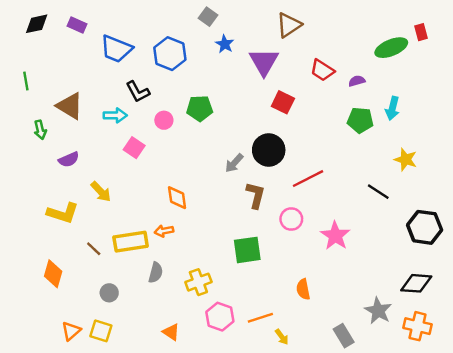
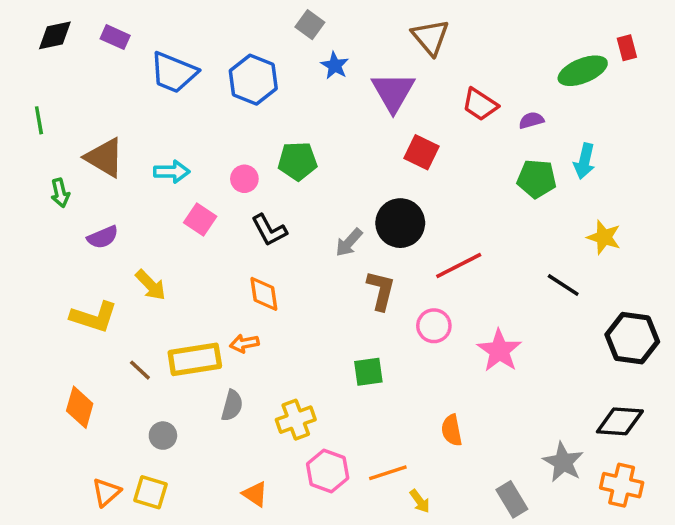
brown triangle: (289, 25) -> (430, 37), turned -36
black L-shape: (138, 92) -> (269, 230), moved
green square: (247, 250) -> (368, 372), size x0.7

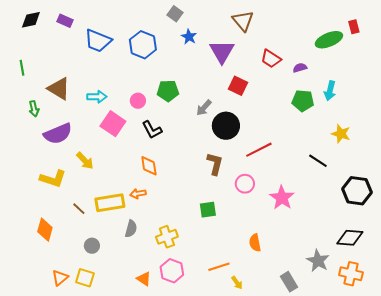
pink square: (200, 220) -> (113, 124), size x1.4
purple semicircle: (103, 237) -> (58, 134), size x1.6
gray arrow: (349, 243) -> (204, 108), moved
pink hexagon: (328, 471) -> (172, 271), moved

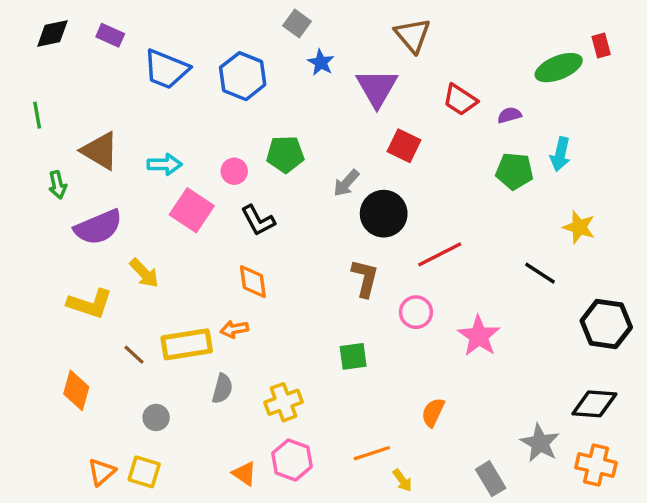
orange semicircle: (255, 243) -> (433, 412), turned 36

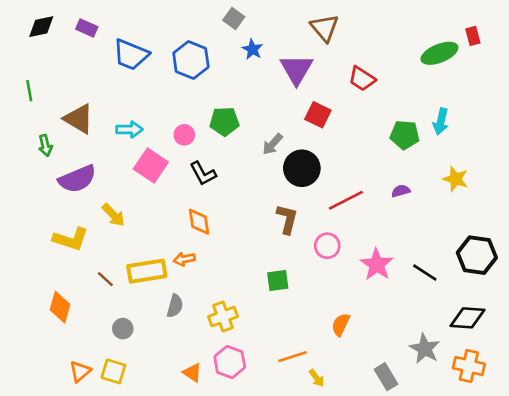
purple semicircle: (509, 115) -> (401, 191), moved
black line: (540, 273) -> (425, 272), moved

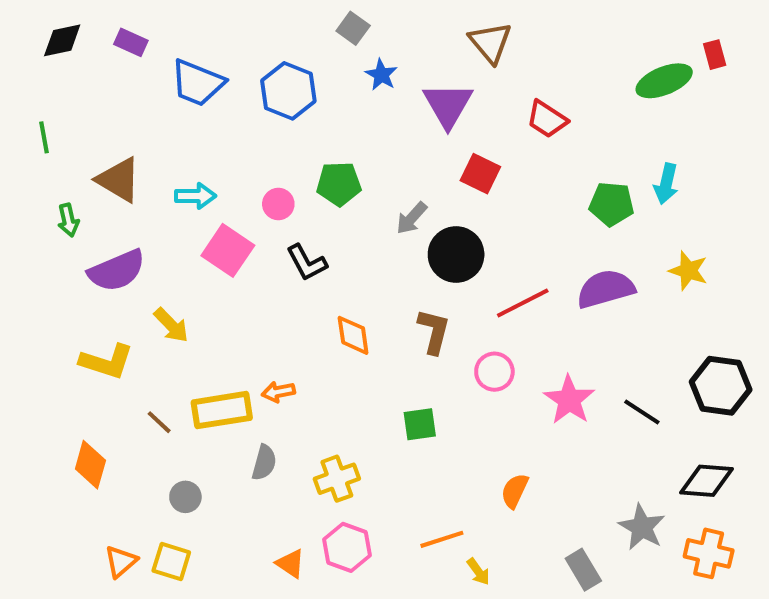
purple semicircle: (401, 191) -> (606, 289), size x2.0
orange diamond: (199, 222) -> (353, 335), moved

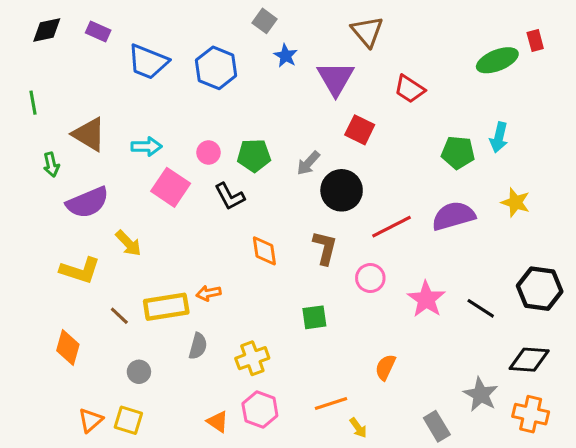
green pentagon: (339, 184) -> (254, 156), moved

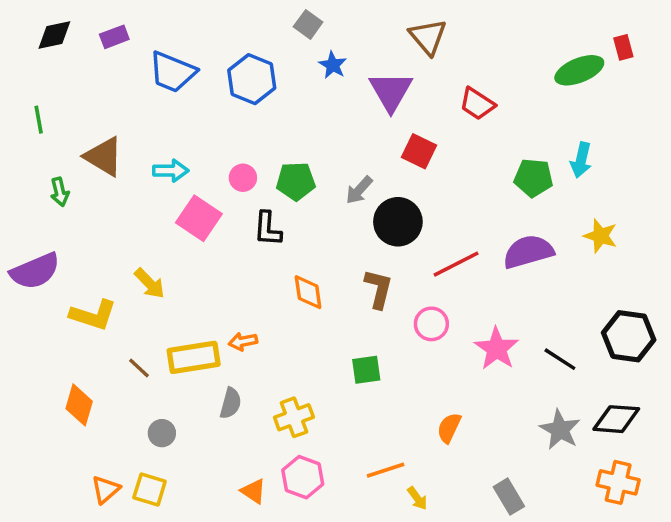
purple rectangle: (98, 32) -> (114, 37), turned -45
black L-shape: (230, 196) -> (268, 229), turned 32
purple semicircle: (88, 202) -> (35, 271), moved
gray star: (481, 394) -> (560, 430), moved

